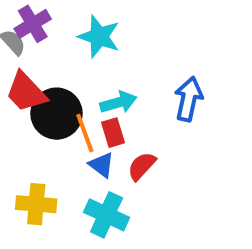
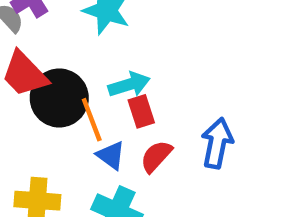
blue arrow: (189, 99) -> (217, 143), moved
red rectangle: (113, 133) -> (141, 111), moved

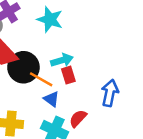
orange line: (92, 120) -> (41, 79), turned -40
red semicircle: (156, 156) -> (78, 118), moved

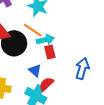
orange line: (41, 79) -> (33, 30), moved
red semicircle: (78, 118) -> (46, 84), moved

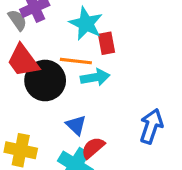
orange line: (33, 30) -> (76, 61), turned -30
red rectangle: (50, 52) -> (106, 43), moved

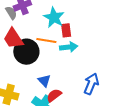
cyan arrow: (95, 77) -> (69, 47), moved

